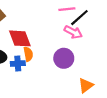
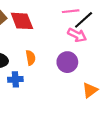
red diamond: (20, 38) -> (22, 21), moved
blue cross: (18, 64) -> (15, 79), moved

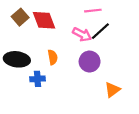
black line: (84, 20) -> (100, 31), moved
pink arrow: (77, 35) -> (82, 34), moved

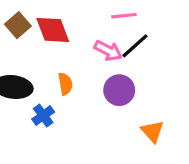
blue cross: (37, 79) -> (43, 115), turned -32
orange triangle: (112, 90) -> (152, 131), turned -35

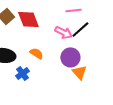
orange semicircle: (65, 84) -> (36, 53), turned -48
orange triangle: (152, 131) -> (79, 72), moved

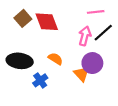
pink arrow: (63, 32) -> (85, 36), turned -102
orange triangle: (79, 72) -> (82, 74), moved

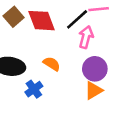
black line: (103, 33) -> (77, 19), moved
orange triangle: (82, 74) -> (94, 90), moved, turned 42

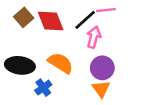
orange semicircle: (52, 64) -> (60, 63), size x1.5
orange triangle: (94, 90) -> (101, 89), turned -36

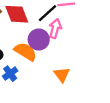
purple circle: (102, 68) -> (39, 39), moved

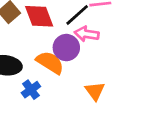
pink arrow: (55, 29) -> (87, 34), turned -96

